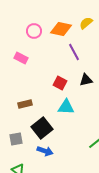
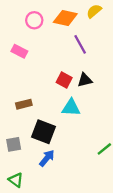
black triangle: (86, 80) -> (85, 80), moved
black square: (42, 128) -> (43, 132), turned -30
blue arrow: (45, 151) -> (47, 158), turned -70

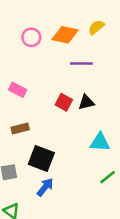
purple line: (80, 44) -> (81, 64), turned -60
pink rectangle: (19, 51) -> (18, 90), moved
cyan triangle: (71, 108) -> (100, 142), moved

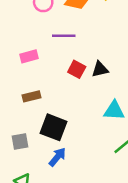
purple line: (81, 64) -> (64, 36), moved
pink rectangle: (18, 90) -> (29, 56), turned -42

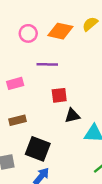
red square: (77, 69) -> (59, 95), turned -35
black triangle: (100, 69) -> (72, 116), moved

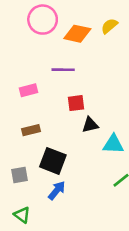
pink circle: (28, 33) -> (43, 20), moved, size x1.5

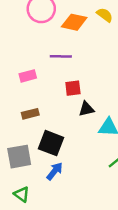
yellow semicircle: (109, 26) -> (105, 15), turned 77
gray square: (19, 175) -> (19, 157), size x1.5

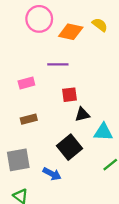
black square: (51, 143) -> (70, 147), moved, turned 30
blue arrow: (55, 171) -> (52, 174), turned 78

